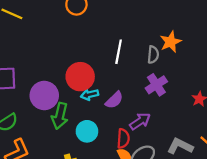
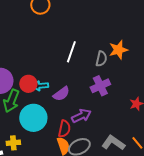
red circle: (80, 77) -> (28, 84), moved, size x0.7
cyan circle: (87, 131) -> (33, 118), size x1.4

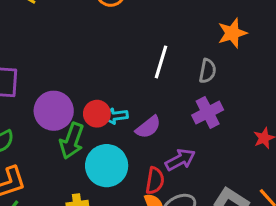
orange star: (118, 50) -> (232, 33), moved

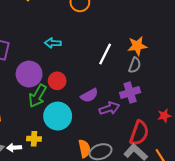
orange star: (232, 33) -> (137, 46), moved
cyan arrow: (115, 116) -> (53, 43), moved
purple arrow: (180, 160) -> (109, 108), moved
red semicircle: (155, 181) -> (139, 133), moved, size x1.4

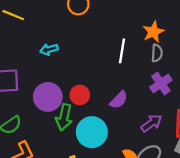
cyan arrow: (53, 43) -> (49, 49), moved
purple arrow: (109, 108) -> (151, 123), moved

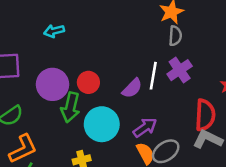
white line: (122, 51) -> (153, 76), moved
purple arrow: (151, 123) -> (145, 127), moved

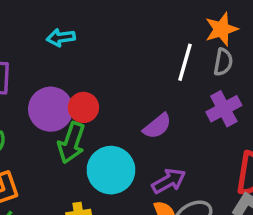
white line: (153, 76) -> (185, 62), moved
red circle: (88, 82) -> (83, 107), moved

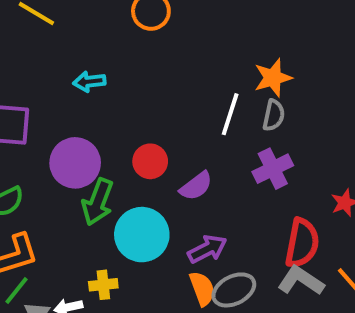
red circle: (83, 107) -> (150, 161), moved

